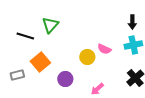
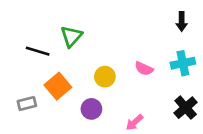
black arrow: (132, 22) -> (182, 22), moved
yellow circle: (87, 57) -> (105, 77), moved

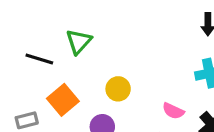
pink semicircle: (144, 69) -> (173, 111), moved

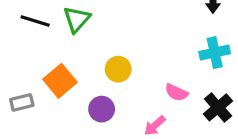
black line: (39, 59) -> (35, 21), moved

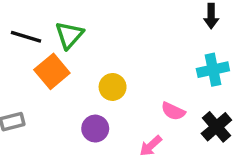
orange square: (60, 81) -> (52, 71), moved

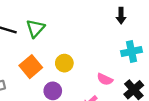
black arrow: (211, 16) -> (121, 16), moved
orange square: (52, 71) -> (31, 67), moved

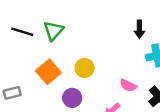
black arrow: (121, 16) -> (139, 29), moved

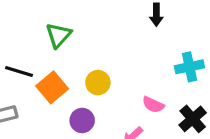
black arrow: (139, 29) -> (156, 15), moved
black line: (22, 32) -> (19, 72), moved

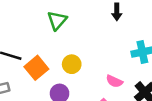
green triangle: (58, 35) -> (57, 20), moved

